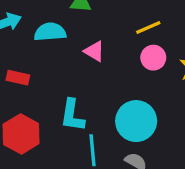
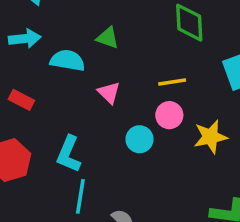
cyan circle: (136, 121) -> (139, 139), moved, size x0.6

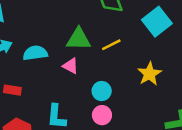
green triangle: (108, 38) -> (79, 39), moved, size x1.5
pink circle: (169, 115) -> (102, 115), moved

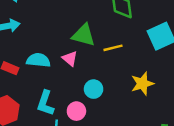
cyan semicircle: (35, 53) -> (38, 60), moved
pink circle: (102, 115) -> (76, 111), moved

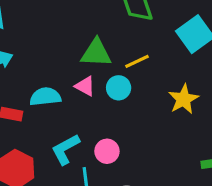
cyan circle: (94, 89) -> (119, 88), moved
cyan L-shape: (45, 103) -> (65, 149), turned 55

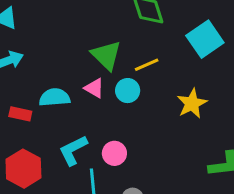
green triangle: (96, 53) -> (106, 55), turned 40

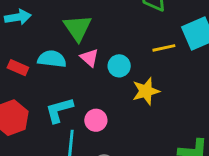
green triangle: (106, 55) -> (78, 28), moved
yellow line: (147, 65) -> (164, 48), moved
yellow star: (192, 104) -> (146, 91), moved

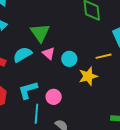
yellow line: (164, 48) -> (104, 56), moved
cyan semicircle: (52, 59) -> (22, 55), turned -36

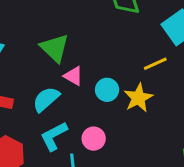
cyan semicircle: (22, 55) -> (46, 99), moved
cyan circle: (69, 59) -> (107, 90), moved

